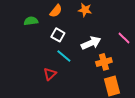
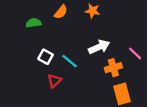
white square: (58, 35) -> (46, 57), moved
pink line: (124, 38) -> (135, 53), moved

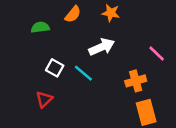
white arrow: (99, 47) -> (102, 47), moved
pink line: (135, 53) -> (157, 53), moved
red triangle: (54, 81) -> (44, 99), moved

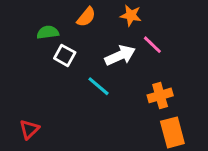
pink line: (157, 53) -> (152, 45), moved
white square: (55, 68) -> (65, 55), moved
red triangle: (44, 99) -> (29, 129), moved

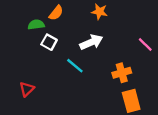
orange semicircle: (86, 17) -> (56, 13), moved
pink line: (152, 45) -> (145, 45), moved
red triangle: (29, 129) -> (27, 89), moved

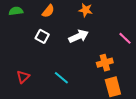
green semicircle: (36, 25) -> (16, 11), moved
cyan line: (75, 66) -> (61, 78), moved

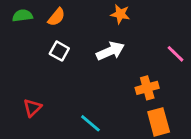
orange semicircle: (48, 11) -> (56, 17), moved
cyan line: (61, 78) -> (90, 123), moved

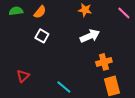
white arrow: (110, 51) -> (90, 36), moved
pink line: (176, 54) -> (124, 13), moved

